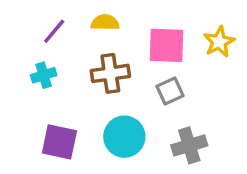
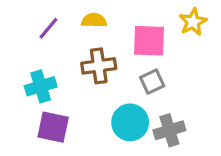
yellow star: (219, 42) -> (193, 22), moved
cyan cross: (44, 75) -> (41, 86), moved, size x1.4
cyan circle: (124, 137) -> (130, 122), moved

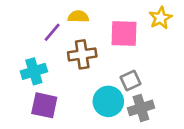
purple line: (48, 28) -> (52, 32), moved
gray square: (152, 82) -> (130, 81), moved

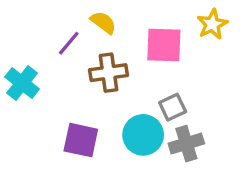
yellow semicircle: (78, 17) -> (103, 22), turned 36
cyan cross: (34, 71) -> (22, 83), moved, turned -35
purple square: (44, 105) -> (81, 140), moved

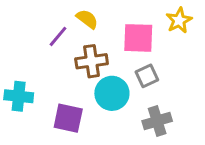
cyan cross: (22, 83) -> (19, 96), moved, turned -32
gray square: (173, 107) -> (147, 76), moved
cyan circle: (143, 135) -> (112, 93), moved

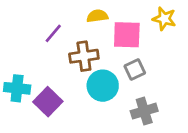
yellow semicircle: (87, 19) -> (97, 16), moved, turned -45
yellow star: (179, 20) -> (164, 19), turned -30
purple square: (68, 118) -> (48, 102), moved, turned 32

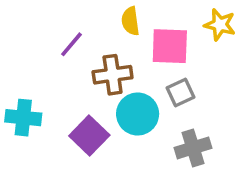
yellow semicircle: (97, 16) -> (130, 21), turned -90
purple square: (48, 102) -> (89, 135), moved

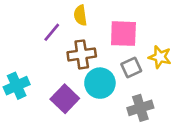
yellow semicircle: (130, 21) -> (80, 15), moved
yellow star: (220, 25) -> (160, 57), moved
cyan cross: (23, 118) -> (17, 86), turned -30

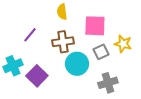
purple line: (52, 32) -> (30, 35), moved
purple square: (65, 99) -> (37, 76), moved

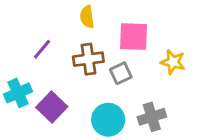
gray square: (101, 52) -> (121, 73), moved
cyan circle: (77, 64) -> (108, 120), moved

